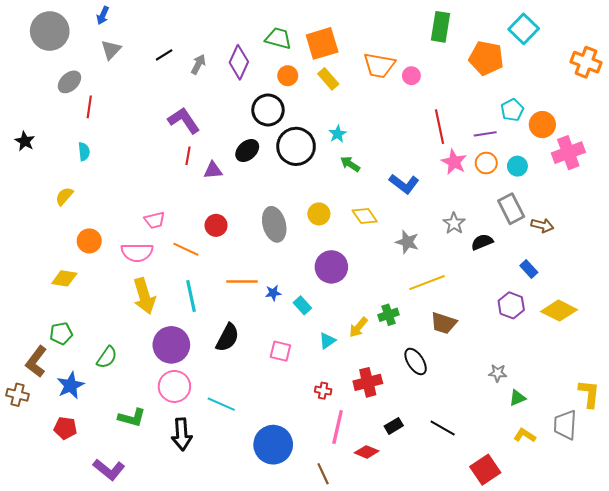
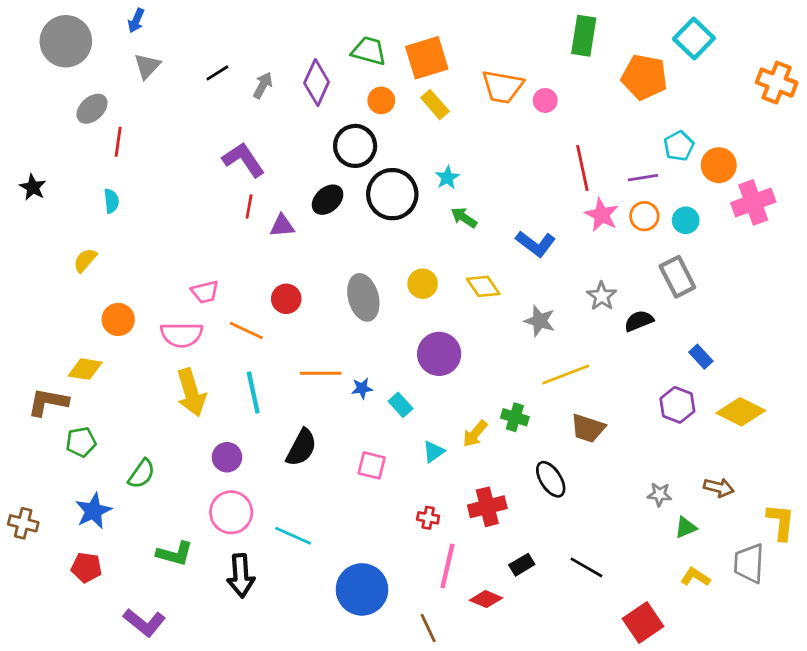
brown arrow: (542, 225) -> (719, 488), moved
green cross: (389, 315) -> (515, 417), turned 36
purple circle: (171, 345) -> (227, 457), size x0.6
brown L-shape: (36, 362) -> (48, 402), moved, turned 64

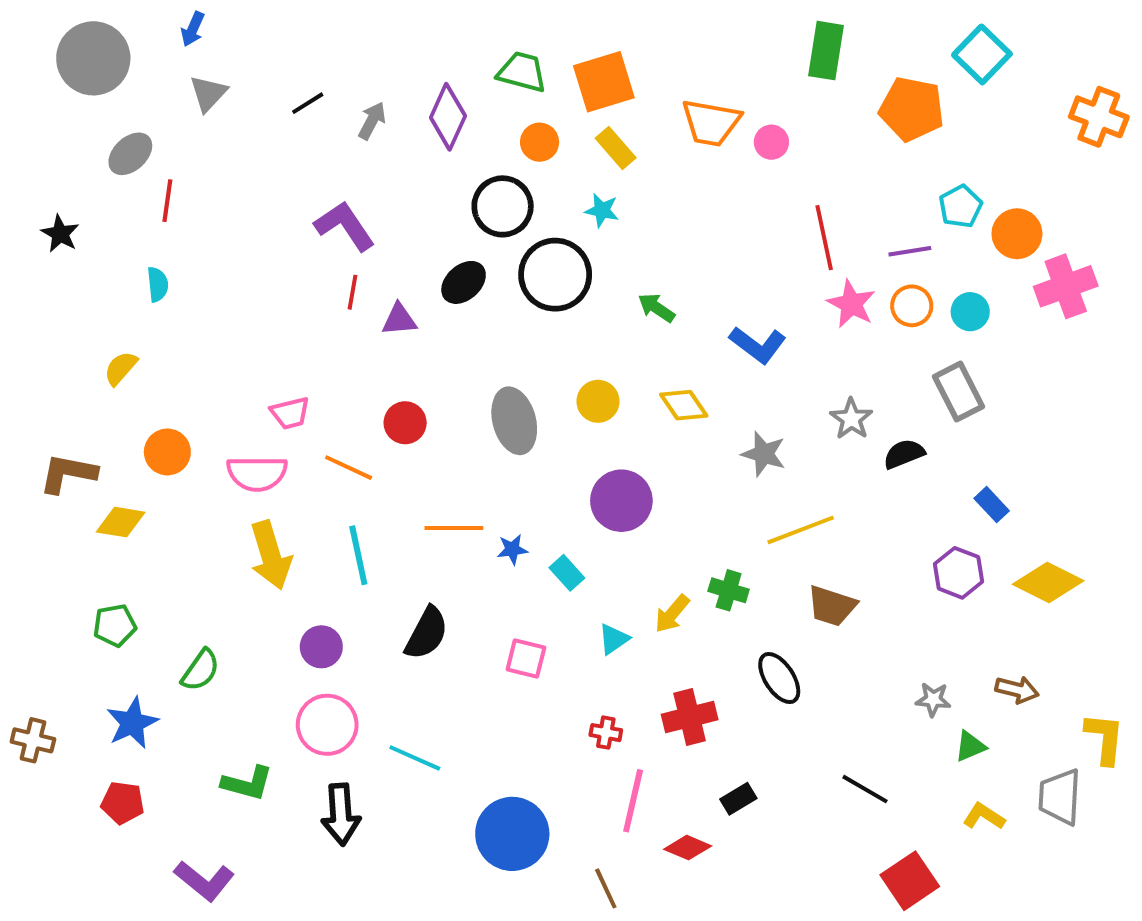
cyan star: (447, 178) -> (602, 210), moved, turned -30
black star: (33, 187) -> (60, 234), moved
brown L-shape: (48, 402) -> (68, 473), moved
black line: (587, 567) -> (865, 789), moved

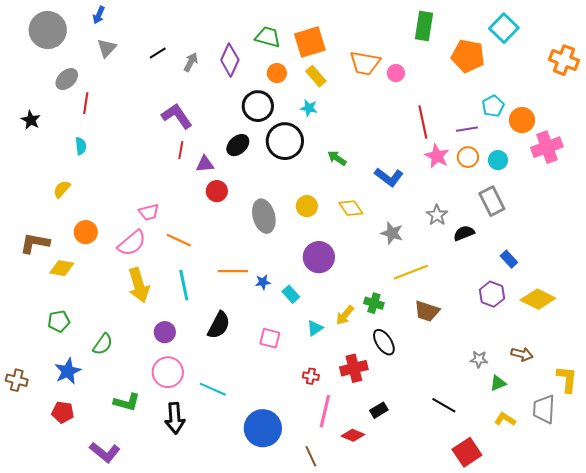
red circle: (405, 423) -> (217, 191), moved
pink semicircle: (257, 473) -> (132, 243), turned -40
black ellipse: (779, 678) -> (384, 342), moved

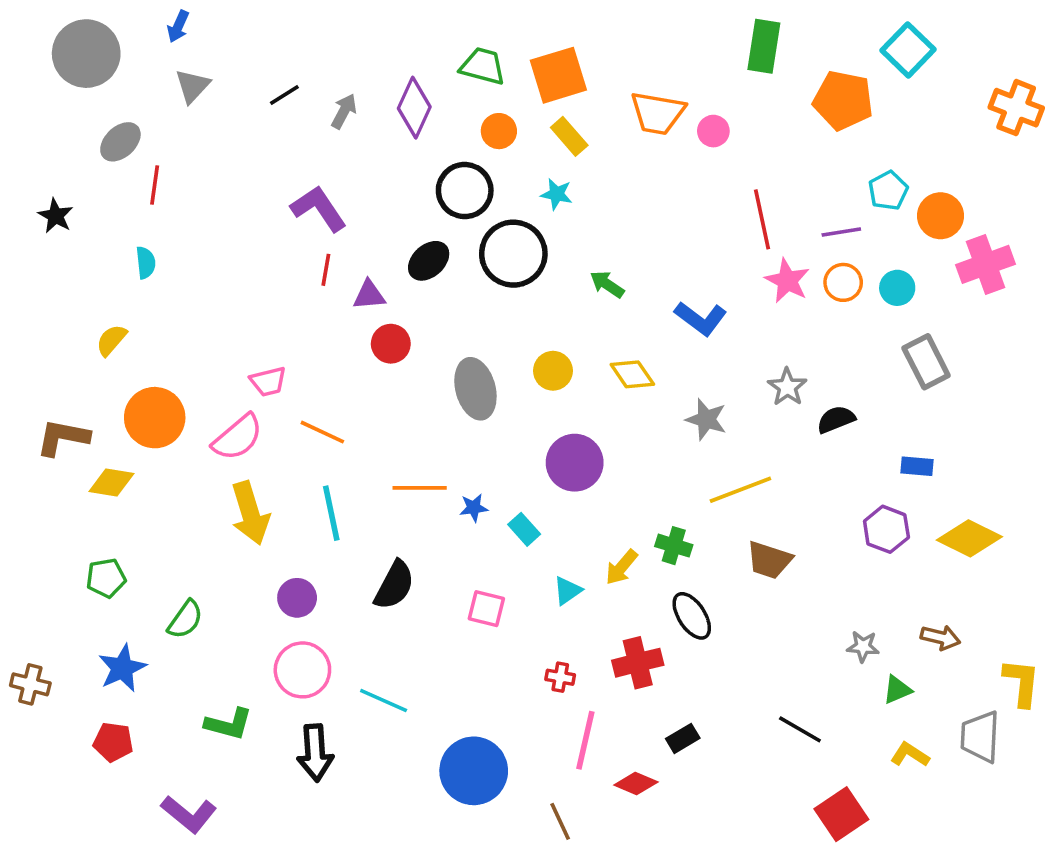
gray rectangle: (492, 201) -> (926, 362), moved
orange circle: (86, 232) -> (155, 418), size x1.4
blue rectangle: (509, 259) -> (917, 466), turned -42

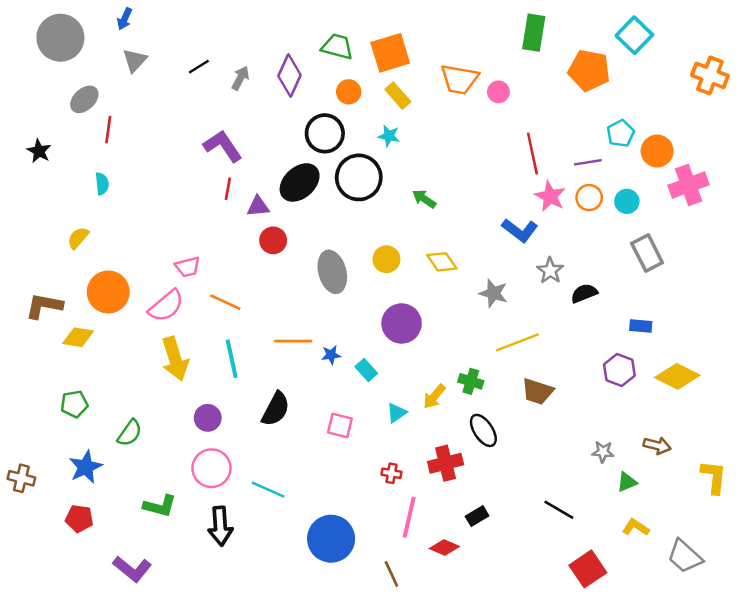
black ellipse: (429, 261) -> (300, 182), size x1.4
blue L-shape: (701, 318) -> (520, 230), moved
gray trapezoid: (980, 737) -> (685, 556), moved, turned -51

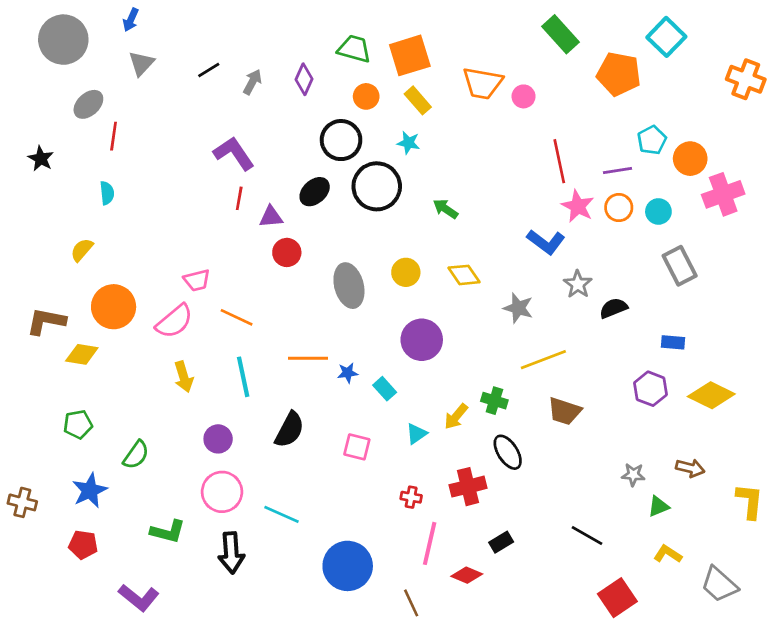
green rectangle: (534, 33) -> (561, 34), turned -51
purple diamond: (290, 75) -> (304, 79), size x0.7
black ellipse: (300, 182) -> (315, 192), size x0.7
yellow arrow: (175, 359) -> (184, 377), size x0.7

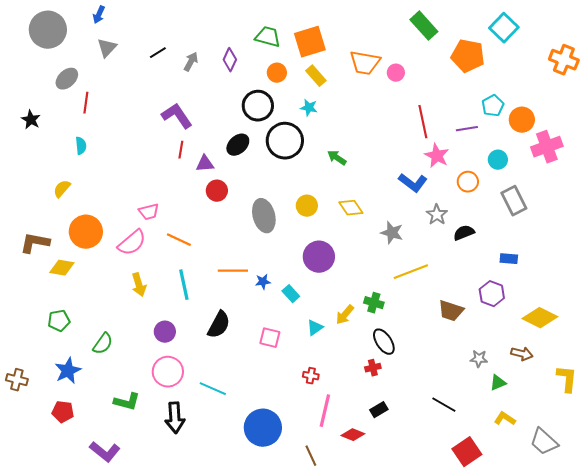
orange circle: (619, 208) -> (468, 182), moved
yellow diamond: (711, 395) -> (540, 318), moved
brown trapezoid: (565, 411) -> (451, 311), moved
red cross: (468, 487) -> (373, 368), moved, size x0.6

